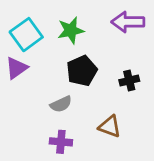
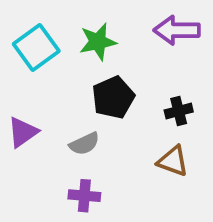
purple triangle: (16, 68) -> (23, 132), moved
brown triangle: (110, 126) -> (173, 161), moved

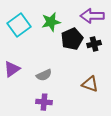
black pentagon: (113, 98) -> (72, 39), moved
black cross: (179, 111) -> (94, 44), moved

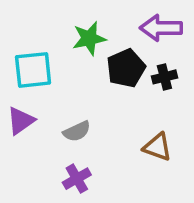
cyan square: (19, 25) -> (33, 70), moved, turned 30
purple cross: (44, 102) -> (77, 179), turned -35

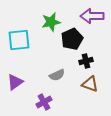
black cross: (164, 77) -> (86, 61), moved
purple triangle: (21, 121) -> (15, 82), moved
gray semicircle: (77, 131) -> (57, 75), moved

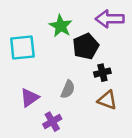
green star: (51, 22) -> (61, 26), turned -30
gray semicircle: (57, 75) -> (68, 89), turned -42
purple triangle: (15, 82) -> (30, 98), moved

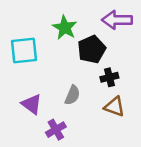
purple triangle: (30, 98) -> (32, 104), turned -48

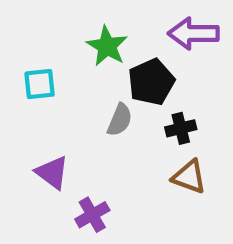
cyan square: (24, 51) -> (40, 84), size x0.7
gray semicircle: (72, 95) -> (120, 120), moved

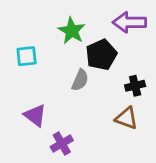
black cross: (181, 128) -> (135, 86), moved

